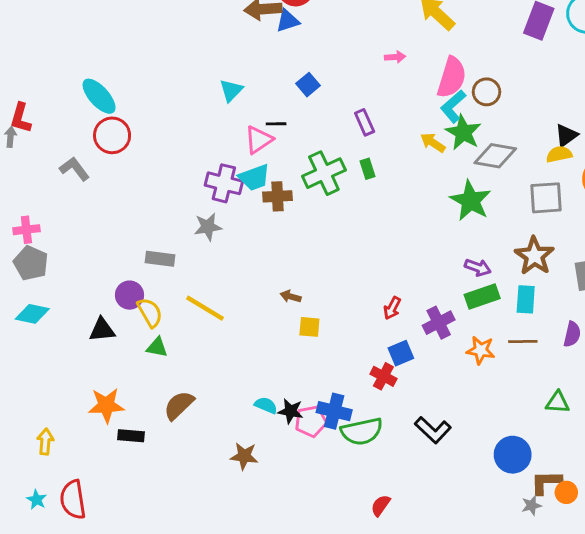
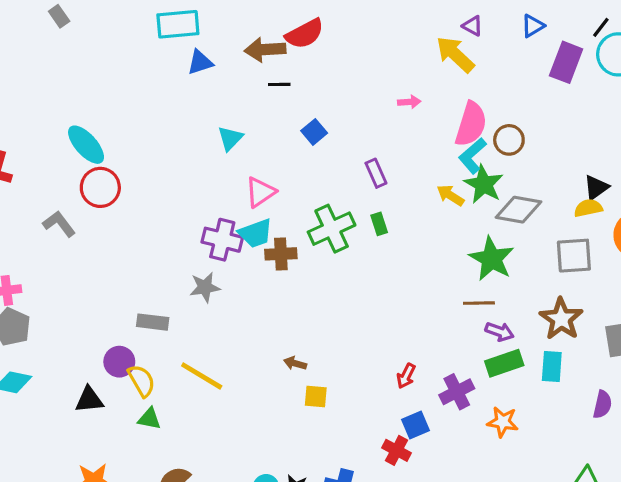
blue triangle: (288, 21) -> (200, 62), moved
black line: (276, 124) -> (279, 84), moved
brown line: (523, 341) -> (479, 303), moved

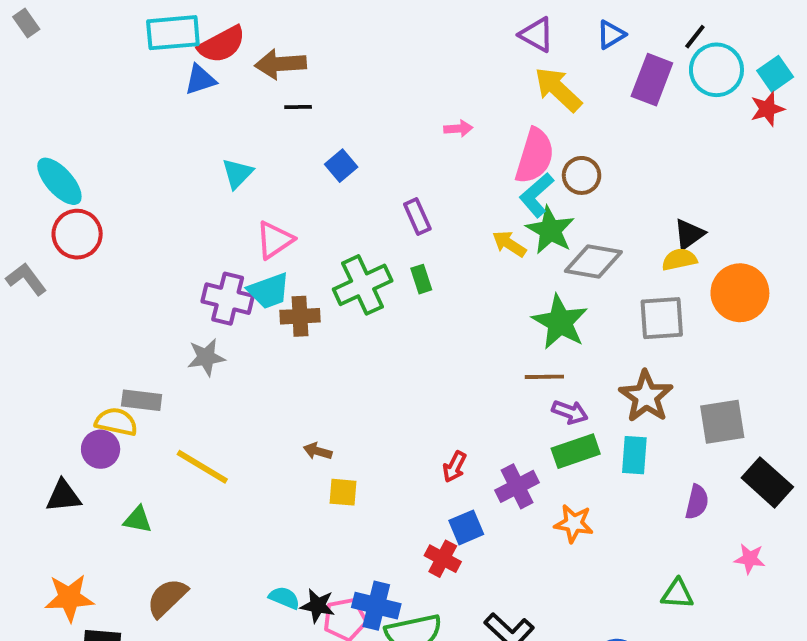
purple triangle: (473, 26) -> (537, 35), size x1.4
red semicircle: (305, 34) -> (222, 44), moved
yellow arrow: (455, 54) -> (558, 89), moved
yellow semicircle: (141, 381) -> (116, 422), moved, turned -48

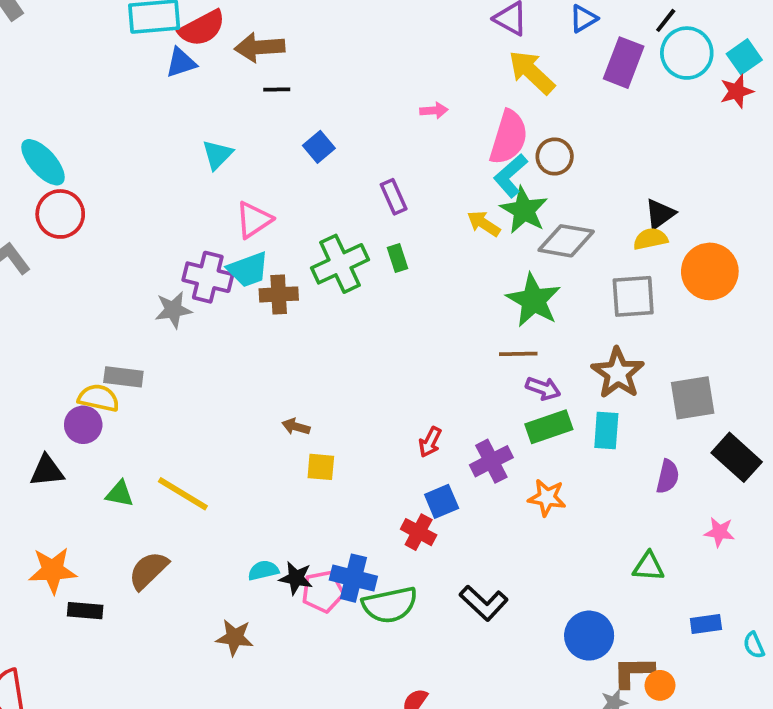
gray star: (206, 357) -> (173, 310), moved
yellow line: (202, 467) -> (183, 494), moved
cyan semicircle: (284, 598) -> (263, 570), turned -36

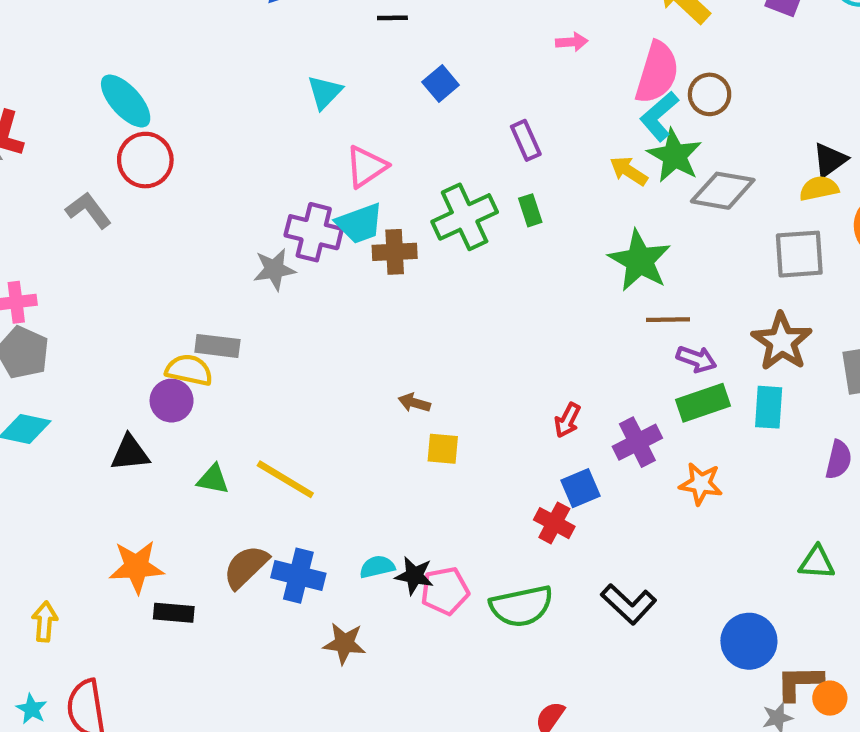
green star: (534, 300) -> (640, 261), moved
blue cross: (353, 578) -> (298, 576), moved

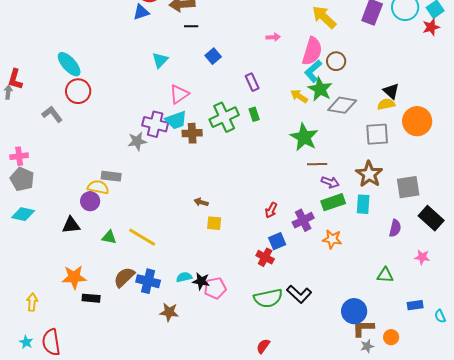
black triangle: (830, 160) -> (391, 91), turned -42
green semicircle: (521, 606) -> (268, 298), moved
brown L-shape: (799, 683) -> (363, 328), moved

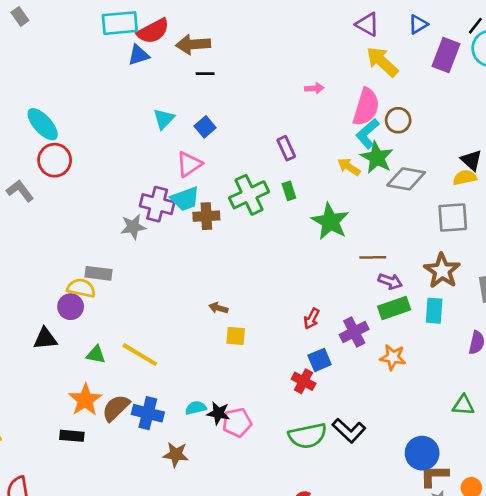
blue square: (213, 56) -> (205, 127), moved
green star: (304, 137) -> (330, 221), moved
orange star: (74, 277) -> (85, 400), moved, turned -30

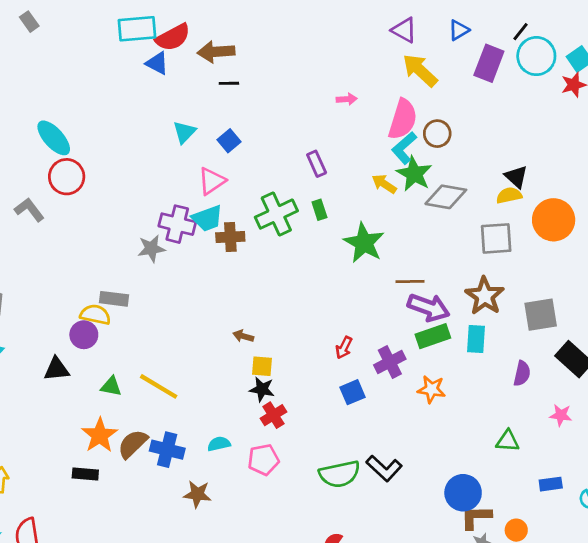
blue triangle: (138, 55) -> (157, 63), turned 45
purple arrow: (390, 281) -> (429, 307), size x1.6
red cross: (304, 381) -> (273, 415), moved, turned 30
black star: (218, 413) -> (262, 389), moved

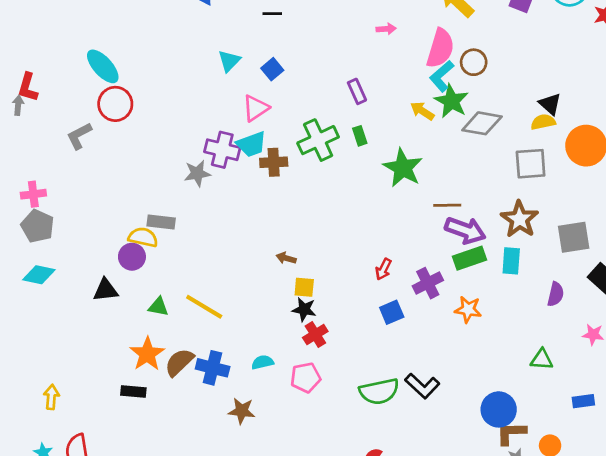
gray L-shape: (29, 210) -> (79, 136), turned -80

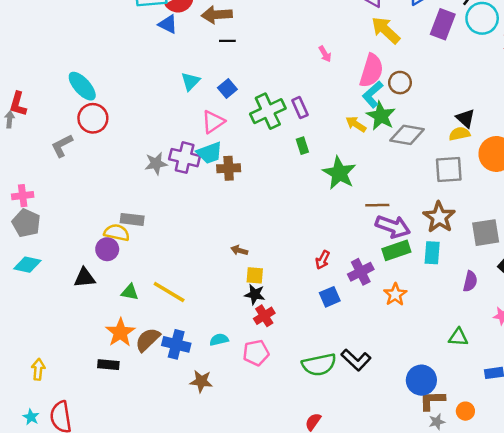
pink arrow: (386, 29) -> (325, 54), turned 63
green cross: (318, 140) -> (268, 111), moved
gray star: (197, 173) -> (156, 163), moved
orange star: (468, 309) -> (395, 294), turned 30

